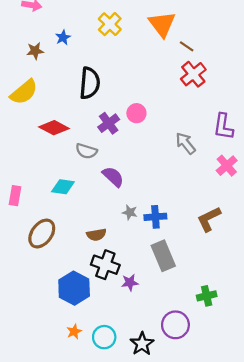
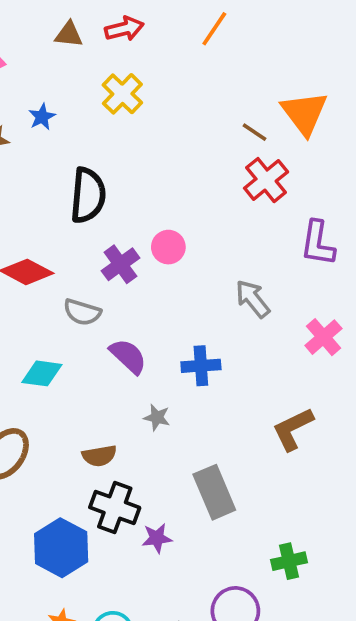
orange triangle: (162, 24) -> (304, 113), moved
purple L-shape: (223, 127) -> (318, 243), moved
blue cross: (155, 217) -> (201, 366), moved

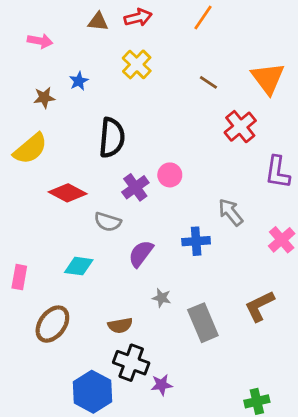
brown line: (255, 132) -> (208, 82), moved
purple semicircle: (128, 356) -> (141, 254), turned -96
blue cross: (201, 366) -> (196, 241), moved
gray rectangle: (214, 492) -> (203, 323), moved

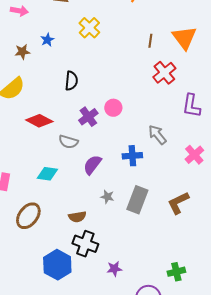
brown line: (208, 82) -> (150, 41), moved, turned 64
black semicircle: (112, 138) -> (71, 81), size x0.7
gray rectangle: (203, 323) -> (137, 200), moved, turned 44
purple star: (162, 385) -> (114, 269), moved

